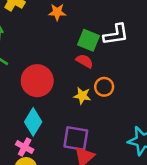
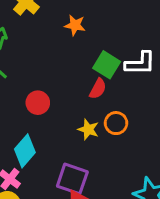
red semicircle: (85, 61) -> (98, 89), turned 78
red circle: (37, 81) -> (38, 103), size x0.6

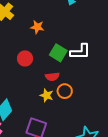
red semicircle: (98, 89) -> (52, 77), moved, turned 56
red circle: (38, 103) -> (25, 58), moved

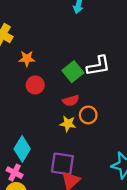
orange star: (37, 27) -> (27, 59), moved
green square: (58, 53) -> (73, 72), turned 30

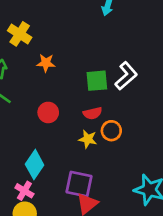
white L-shape: (98, 66) -> (126, 76), turned -35
green square: (73, 72) -> (97, 81), turned 30
red circle: (35, 85) -> (48, 112), moved

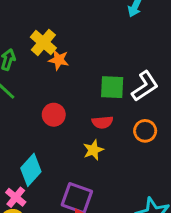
yellow cross: (20, 34) -> (43, 42), moved
orange circle: (111, 131) -> (145, 131), moved
yellow star: (88, 139) -> (93, 150), turned 30

